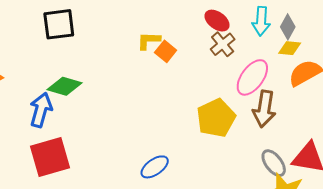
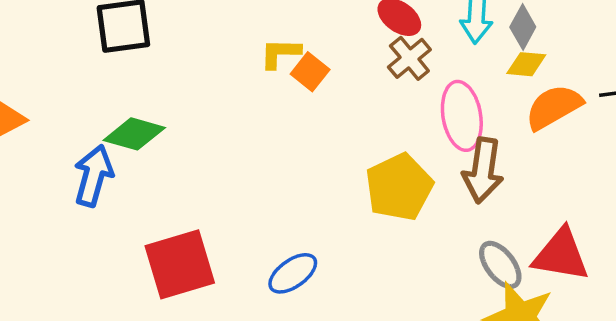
pink ellipse: (252, 77) -> (462, 116), turned -45
red square: (50, 157) -> (180, 264), moved

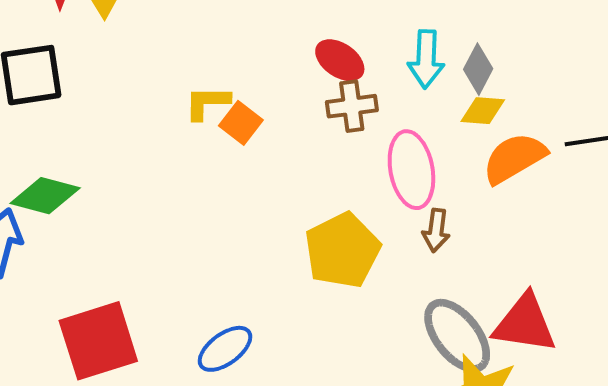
brown cross: (409, 58) -> (352, 106), turned 33
brown arrow: (483, 170) -> (436, 230), size x0.6
gray ellipse: (500, 265) -> (457, 336), size x1.4

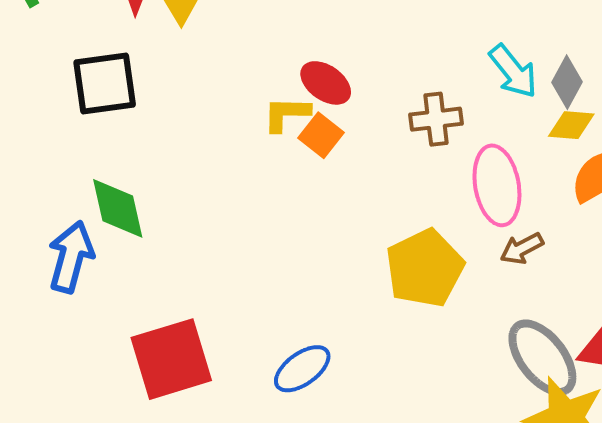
cyan arrow: (426, 59) -> (513, 71), turned -42
red ellipse: (340, 60) -> (326, 83), moved
green diamond: (45, 196) -> (118, 208), turned 62
brown arrow: (436, 230) -> (522, 248), turned 54

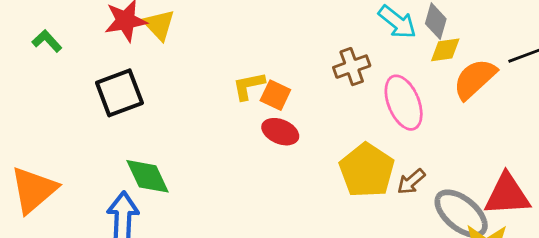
red ellipse: (326, 83) -> (280, 132), moved
brown arrow: (522, 248) -> (411, 182), moved

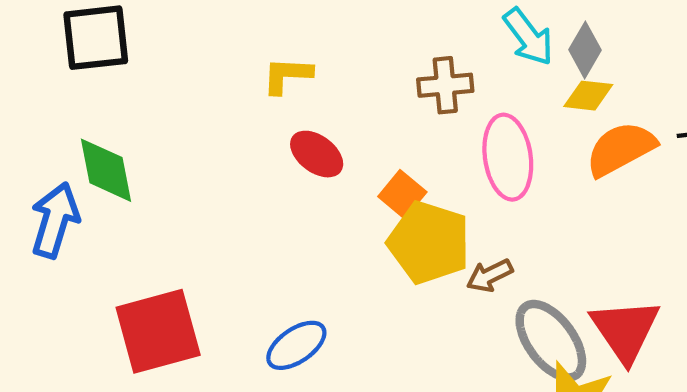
orange square: (275, 95) -> (402, 194), moved
yellow pentagon: (367, 170) -> (429, 243), turned -30
red triangle: (507, 195) -> (625, 330), turned 45

